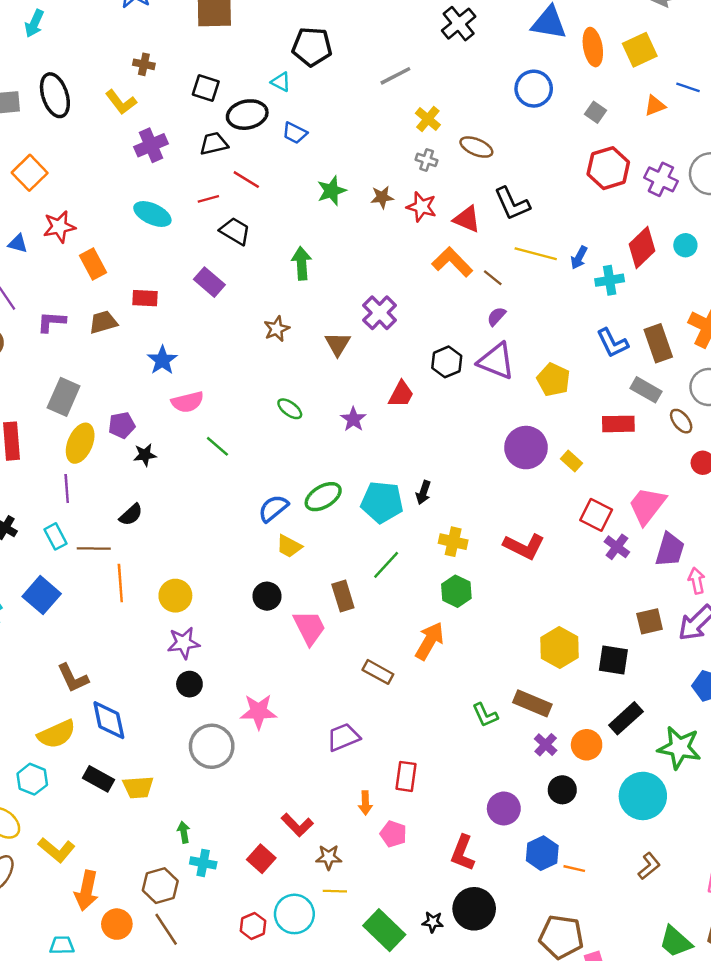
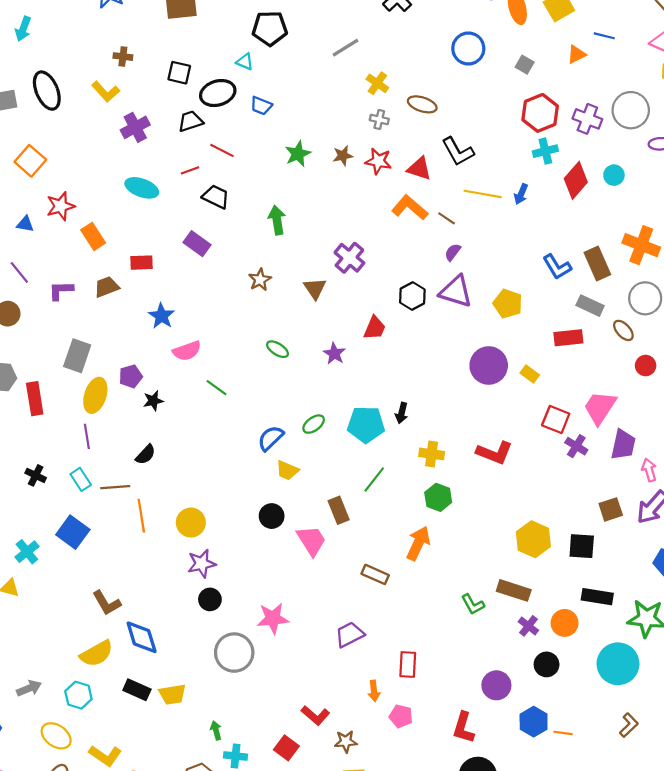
cyan cross: (610, 280) -> (545, 151), moved
green ellipse: (323, 497) -> (314, 424), size x0.7
black rectangle: (626, 718) -> (597, 597), turned 56

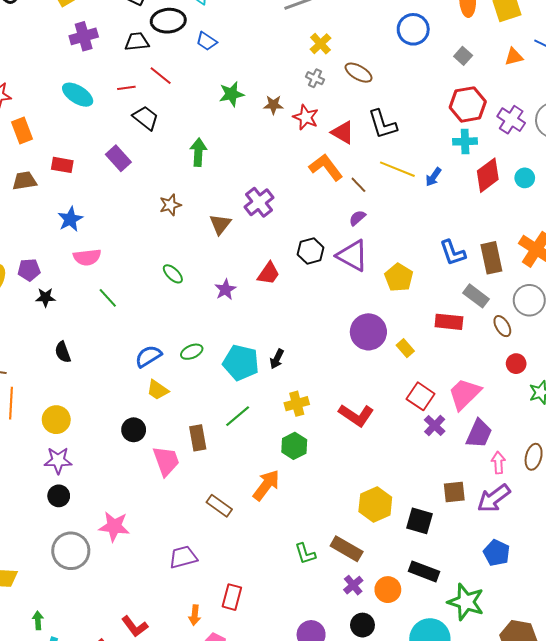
yellow cross: (432, 454) -> (297, 404), turned -35
black semicircle: (146, 455) -> (63, 352), moved, turned 105

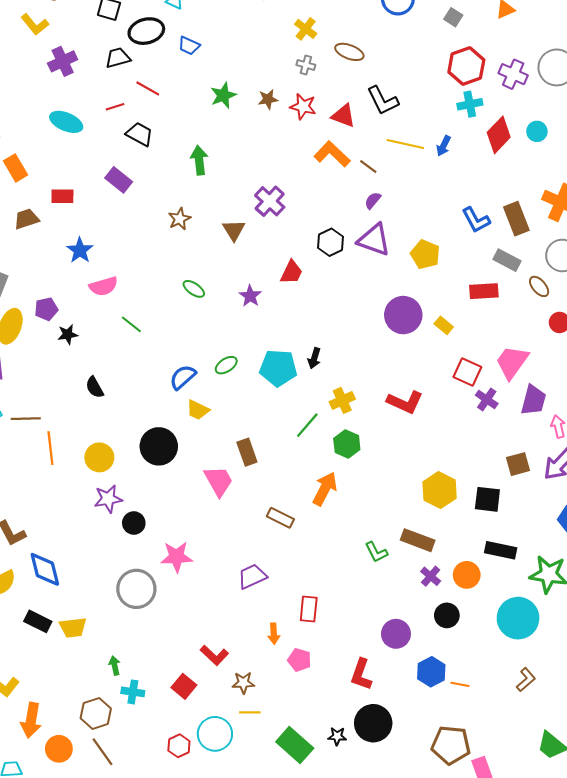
green line: (238, 416) -> (307, 425), moved
black circle: (134, 430) -> (159, 446), moved, size x1.5
black circle: (59, 496) -> (134, 523), moved

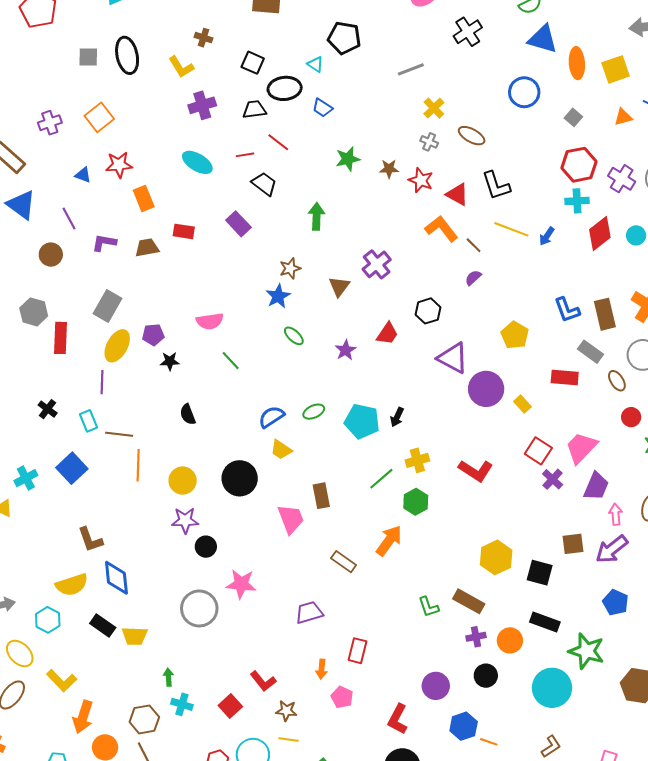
purple triangle: (374, 240) -> (453, 358), moved
blue star: (80, 250) -> (278, 296), moved
purple cross: (431, 576) -> (476, 637), turned 30

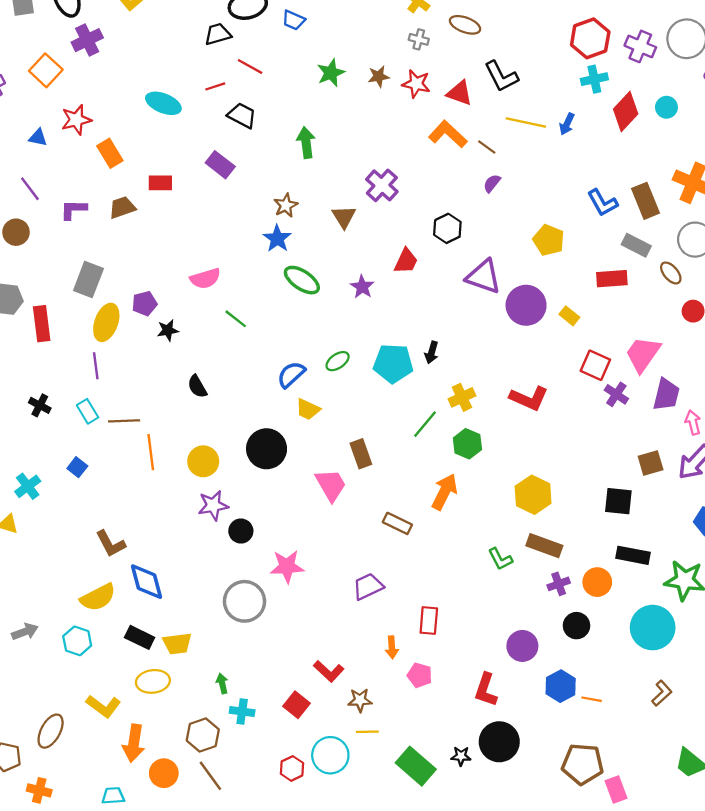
purple cross: (202, 105) -> (87, 40), moved
green ellipse: (294, 336) -> (302, 280), size x1.5
blue square: (72, 468) -> (77, 467), size x0.6
yellow hexagon: (496, 557) -> (533, 495), moved
yellow ellipse: (20, 653) -> (153, 681), moved, turned -44

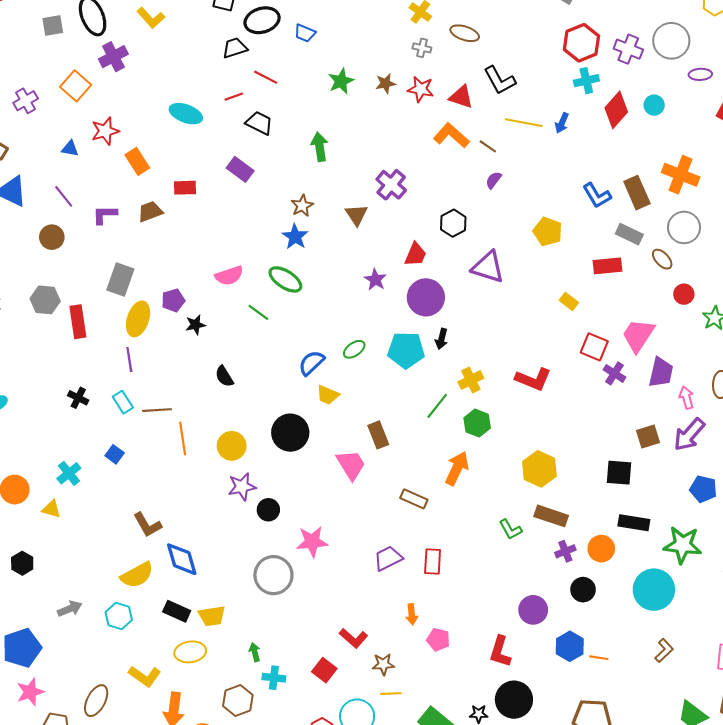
green ellipse: (302, 280) -> (285, 279), moved
purple circle: (526, 305) -> (426, 297), moved
red rectangle: (429, 621) -> (433, 562), moved

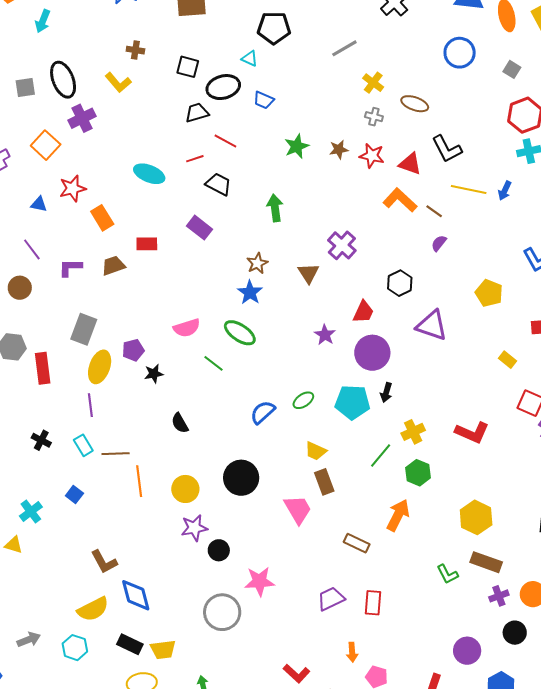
yellow trapezoid: (328, 395) -> (316, 451), moved

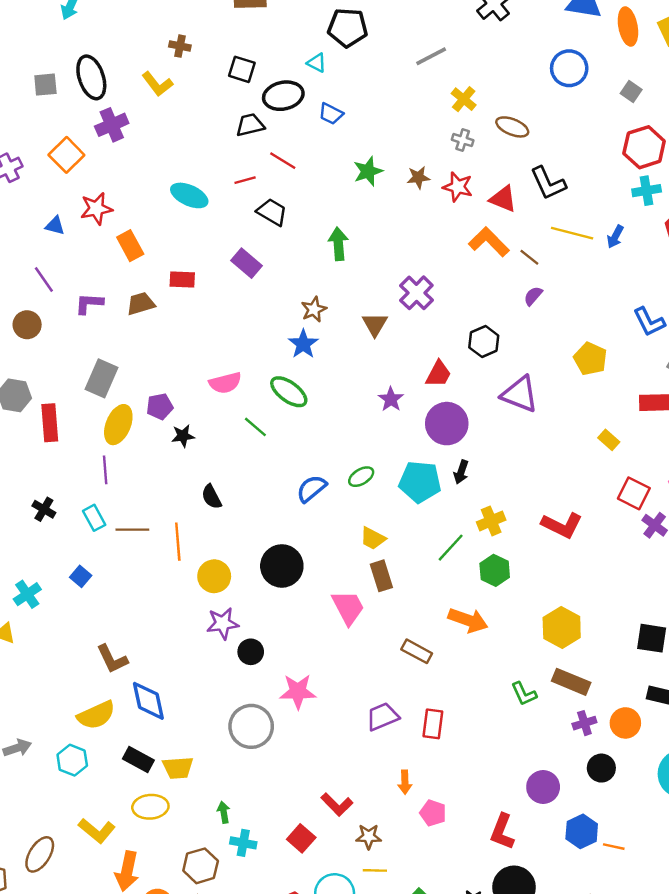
orange line: (139, 481) -> (178, 542), moved
orange arrow: (398, 515) -> (468, 620), turned 80

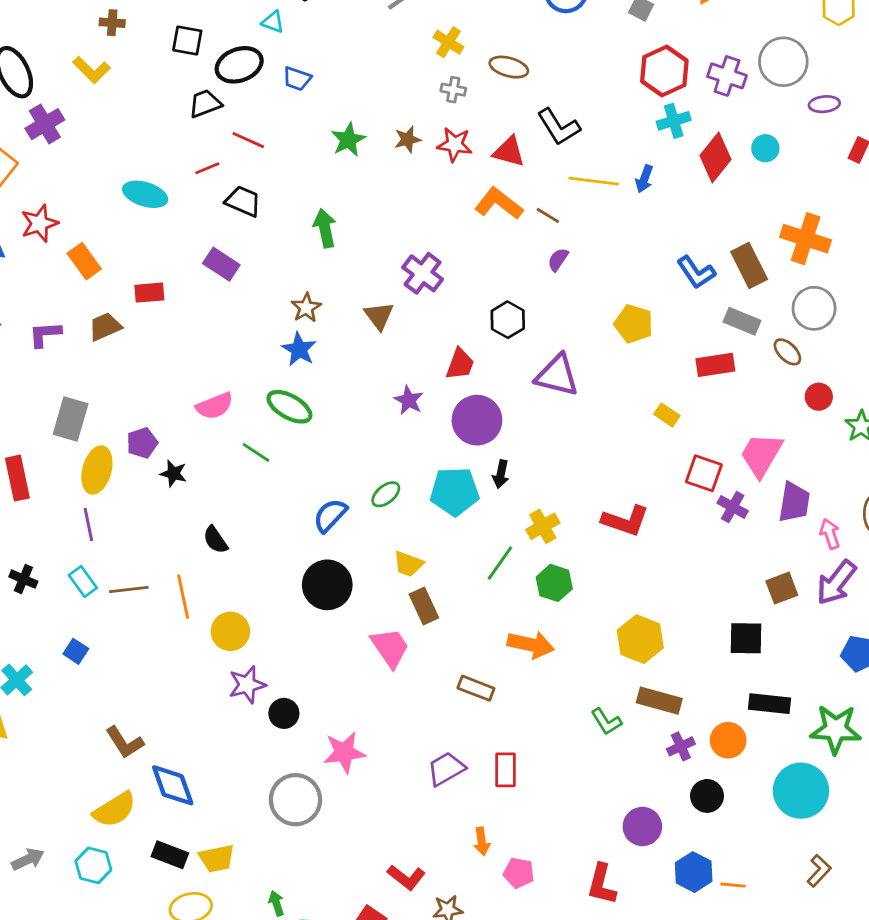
black star: (183, 436) -> (173, 474), turned 30
black circle: (282, 566) -> (327, 585), moved

